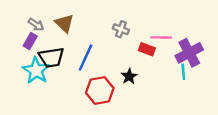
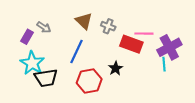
brown triangle: (64, 23) -> (84, 21), moved
gray arrow: (36, 25) -> (44, 27), moved
red rectangle: (147, 49) -> (131, 44), size x1.5
black trapezoid: (51, 58) -> (46, 78), moved

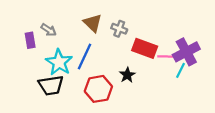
pink line: (144, 34) -> (168, 56), moved
purple rectangle: (27, 37) -> (30, 40), turned -40
cyan star: (32, 63) -> (59, 62), moved
cyan line: (164, 64) -> (181, 70), turned 32

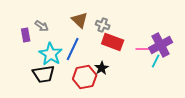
red rectangle: (145, 48) -> (113, 42), moved
black star: (127, 75) -> (102, 68), moved

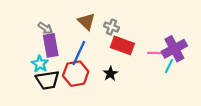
purple rectangle: (26, 35) -> (51, 45), moved, size x1.5
cyan star: (51, 54) -> (40, 64), moved, size x0.7
red hexagon: (85, 77) -> (76, 74), moved

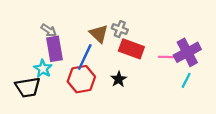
brown triangle: (87, 22) -> (99, 34), moved
cyan line: (169, 66) -> (186, 80), moved
black trapezoid: (47, 80) -> (28, 87), moved

